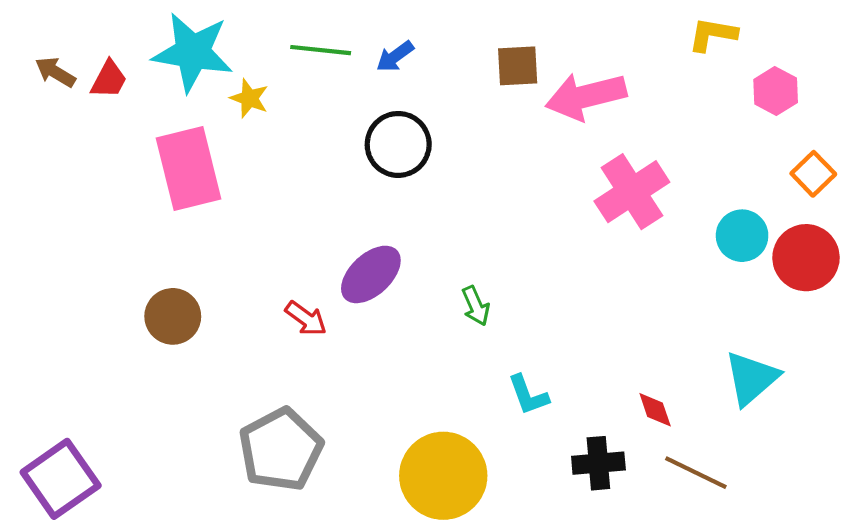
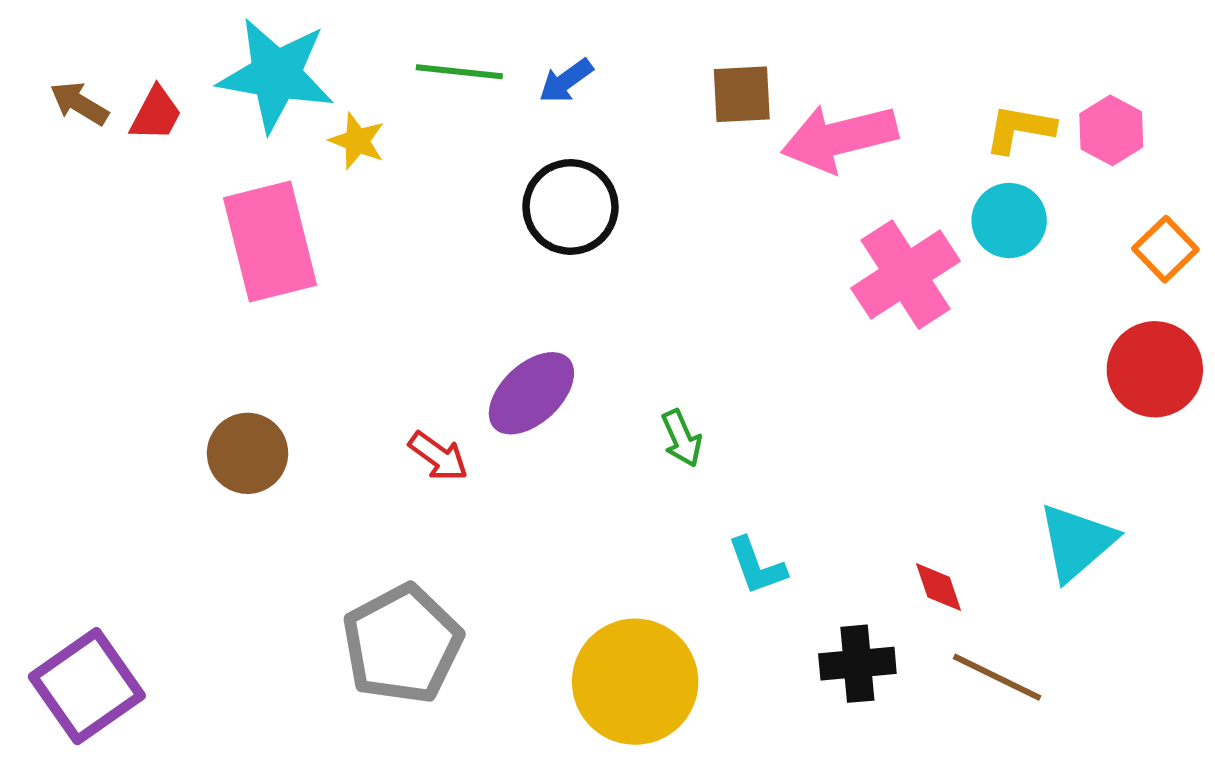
yellow L-shape: (713, 34) -> (1020, 129), moved
cyan circle: (742, 236) -> (1009, 221), moved

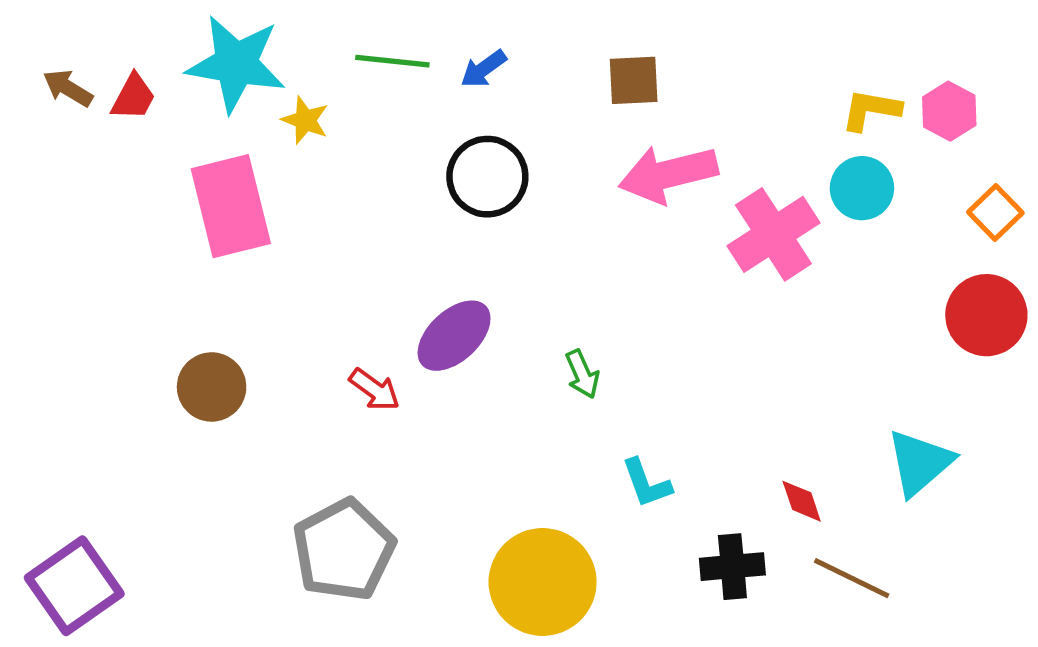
pink arrow: (839, 138) -> (668, 174), moved

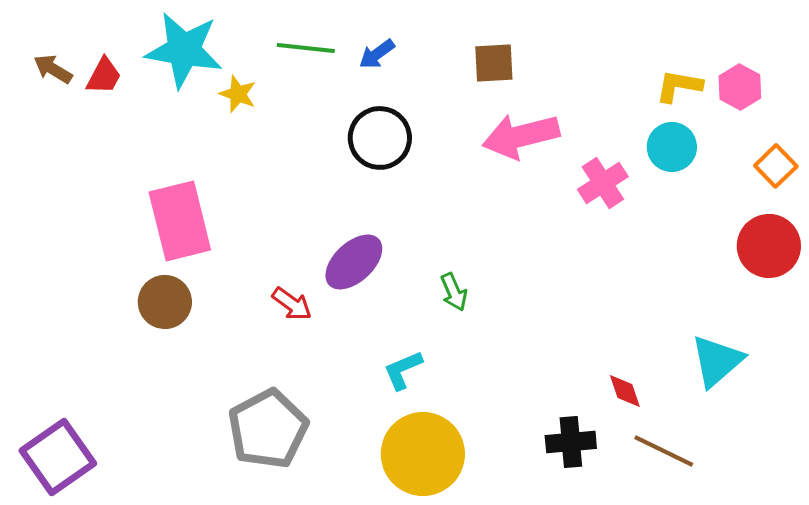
pink rectangle: (231, 206) -> (180, 221), moved
pink cross: (773, 234) -> (603, 183), size x0.7
cyan L-shape: (646, 483) -> (403, 370), moved, turned 87

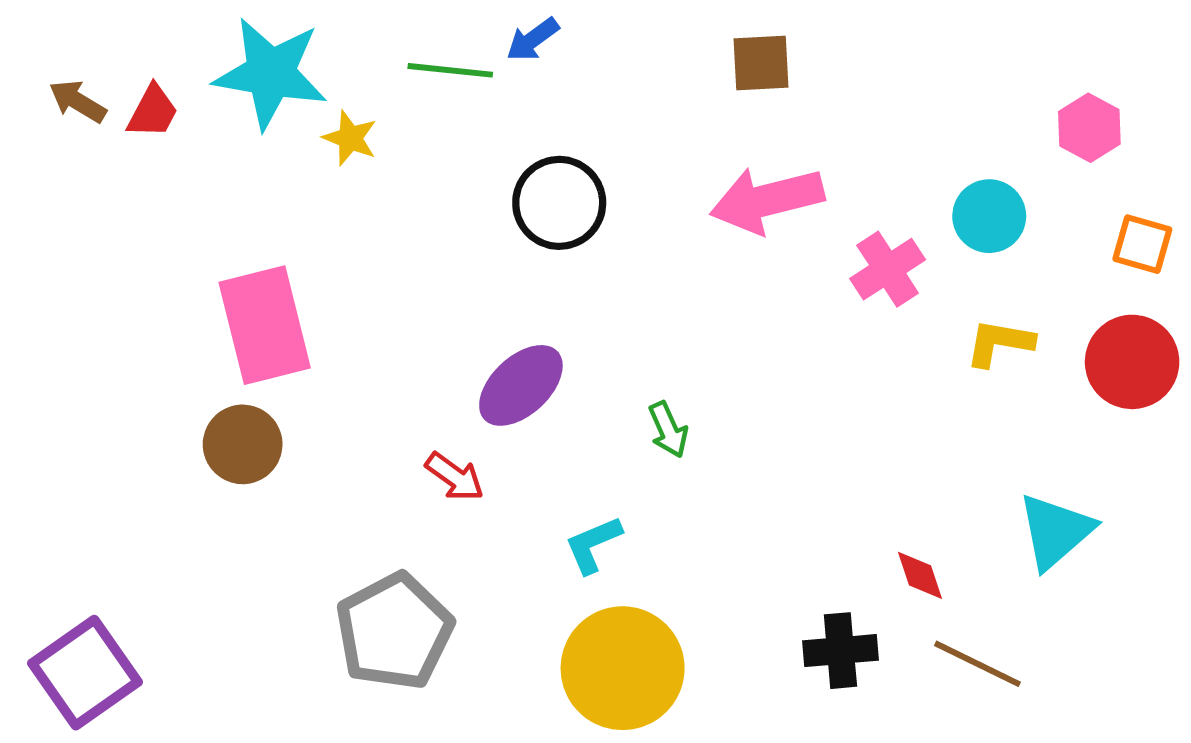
blue arrow: (377, 54) -> (533, 39), moved
brown square: (494, 63) -> (761, 63), moved
yellow L-shape: (679, 86) -> (1000, 343), moved
orange square: (776, 166) -> (1142, 244), turned -30
red arrow: (292, 304) -> (455, 477), moved

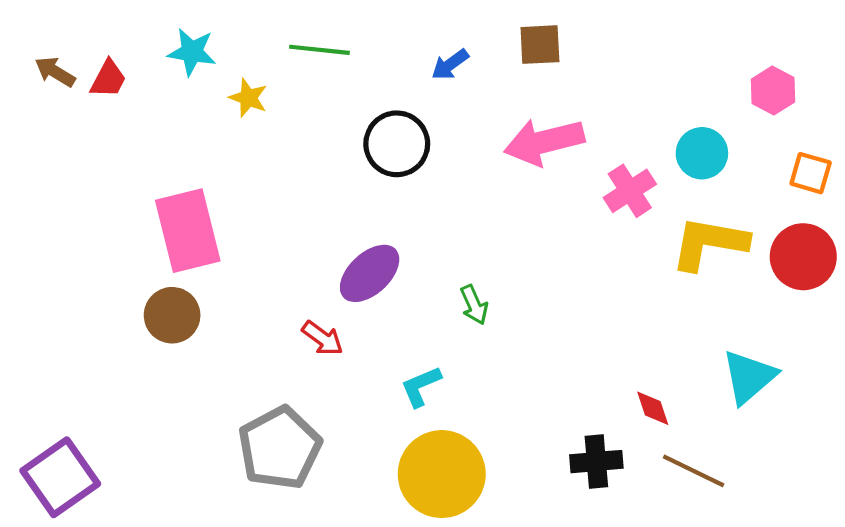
blue arrow: (533, 39) -> (450, 64), moved
cyan star: (271, 73) -> (192, 52), size x0.6
yellow L-shape: (1000, 343) -> (709, 243), size x1.6

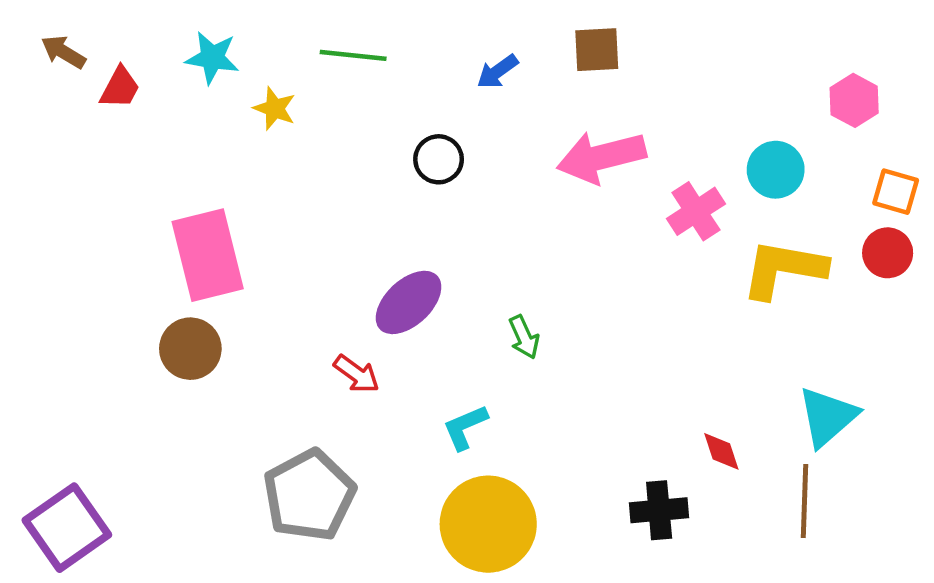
brown arrow: (55, 72) -> (63, 52), moved
black circle: (397, 144) -> (439, 159), size x0.7
red circle: (803, 257) -> (888, 253), moved, size x0.7
brown line: (694, 471) -> (805, 501), moved, turned 66

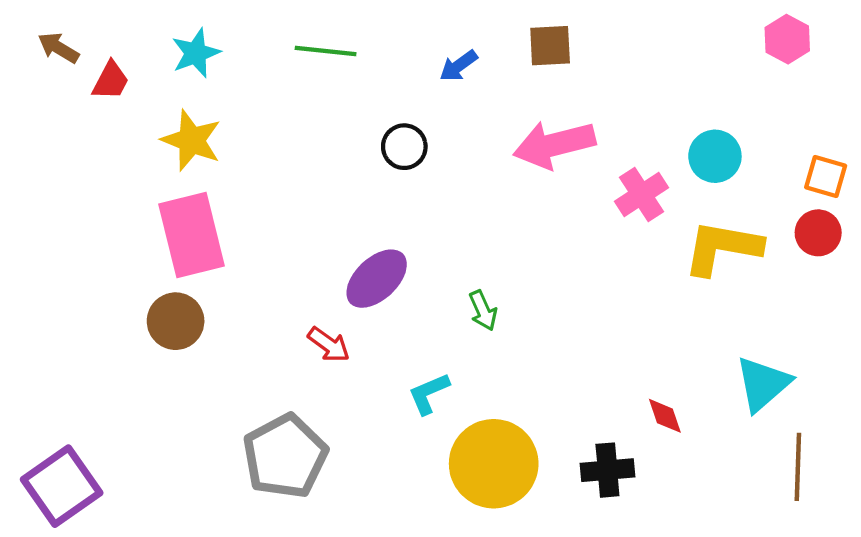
cyan star: (212, 58) -> (196, 53), turned -30
pink hexagon: (854, 100) -> (787, 39), moved
yellow star: (275, 109) -> (192, 140), moved, size x1.5
brown line: (805, 501) -> (798, 467), moved
yellow circle: (488, 524) -> (494, 464), moved

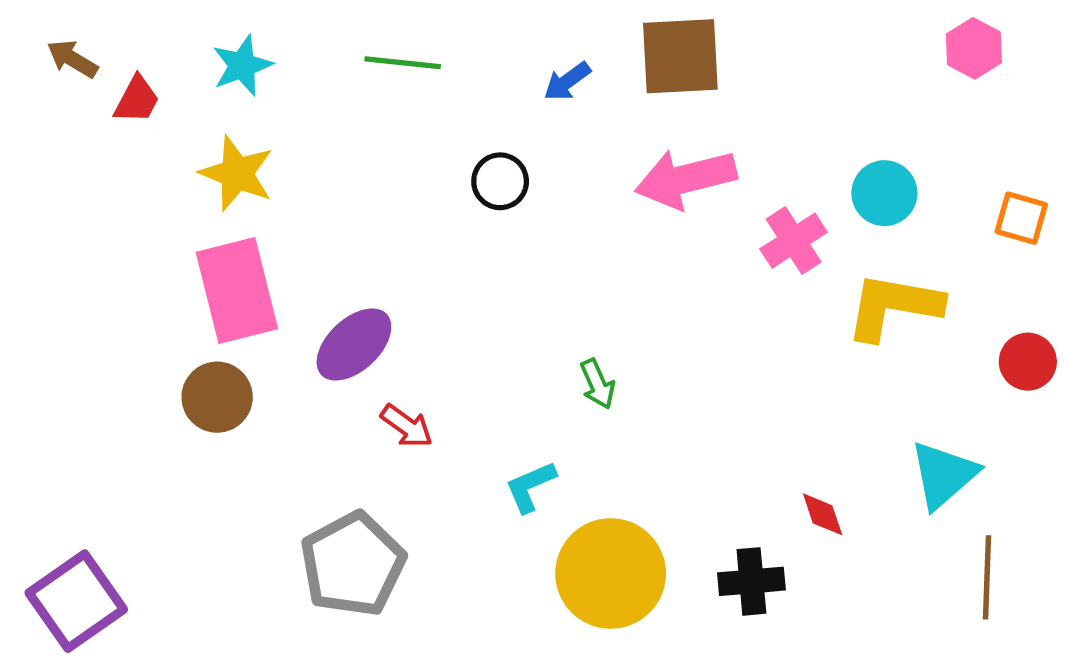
brown square: (550, 46) -> (680, 56), size x1.5
red circle: (818, 233) -> (1028, 362), moved
purple ellipse: (377, 279) -> (354, 344), moved

